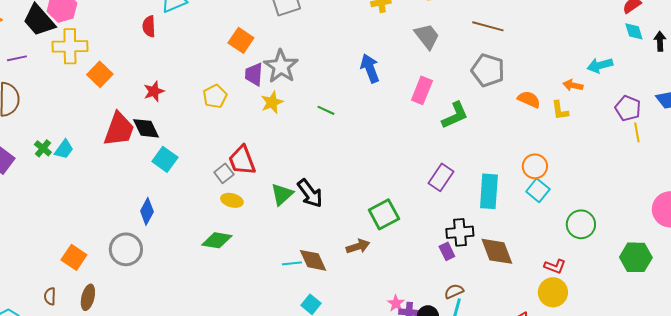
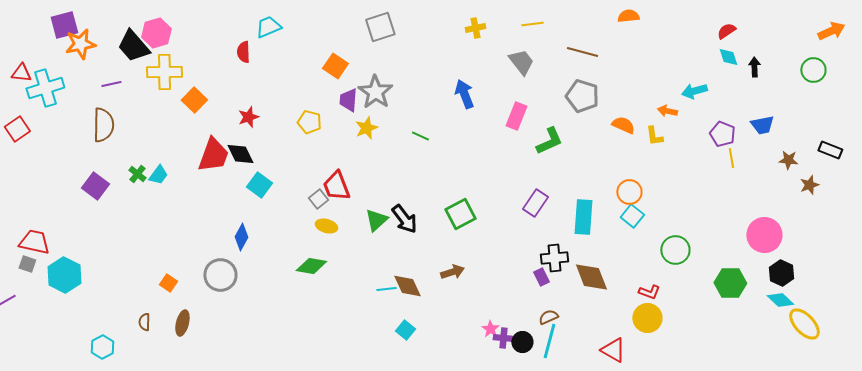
yellow pentagon: (215, 96) -> (309, 122), turned -30
green square: (384, 214) -> (460, 214), moved
orange square: (74, 257) -> (168, 283), size x0.7

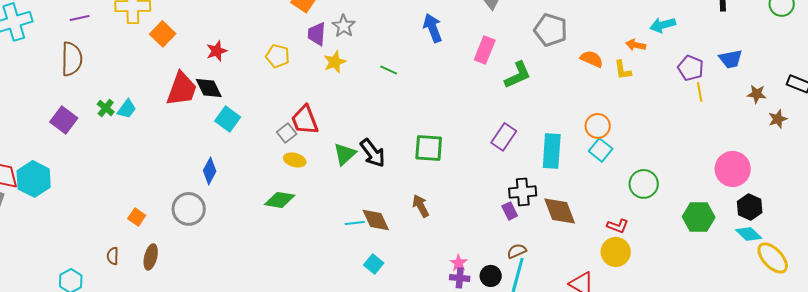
gray star: (375, 92) -> (344, 26), size x0.7
green square: (460, 214) -> (429, 148), turned 32
brown arrow: (452, 272) -> (421, 206), turned -100
cyan hexagon: (64, 275) -> (34, 179), moved
purple cross: (503, 338) -> (460, 278), moved

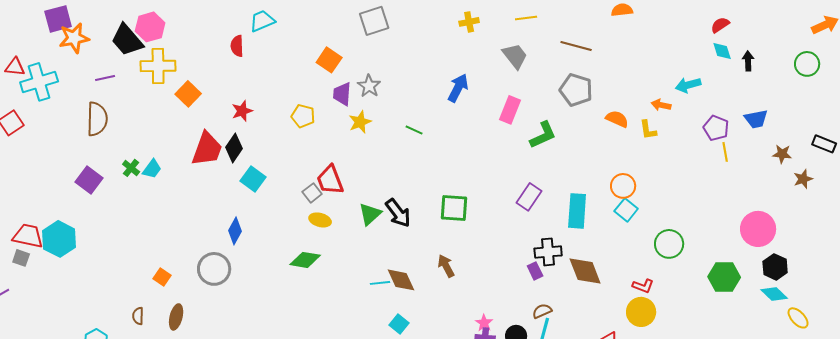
blue arrow: (433, 28) -> (458, 88), turned 48
black diamond: (209, 88) -> (234, 148), turned 60
yellow ellipse: (773, 258) -> (798, 318), size x0.7

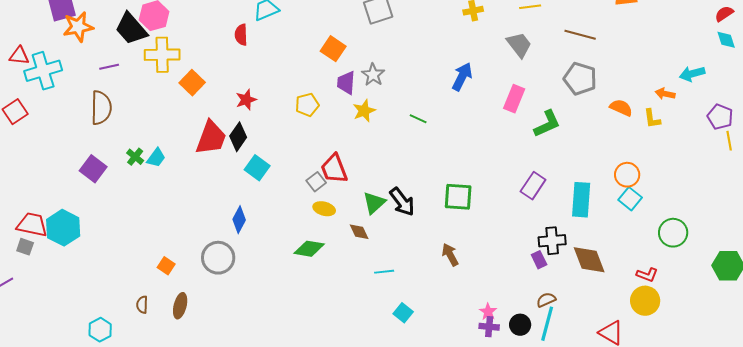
yellow pentagon: (303, 116) -> (307, 105), turned -30
brown diamond: (401, 280) -> (359, 232), moved, size x0.7

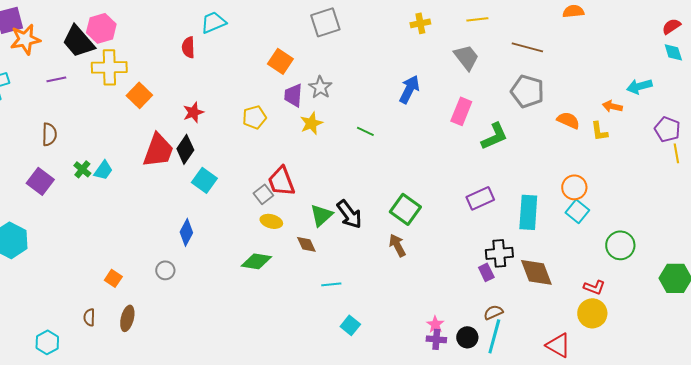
brown semicircle: (101, 108) -> (49, 134), moved, size x0.7
purple rectangle: (533, 186) -> (480, 198), turned 32
green square: (458, 197) -> (405, 209), turned 32
brown arrow: (450, 255) -> (397, 245), moved
gray circle: (218, 258) -> (165, 270), size x0.6

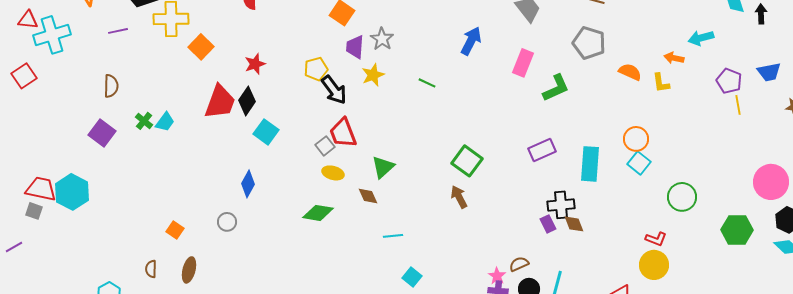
black arrow: (349, 214) -> (334, 90), moved
brown diamond: (536, 272) -> (574, 224), moved, size x0.6
brown semicircle: (493, 312) -> (519, 264), moved

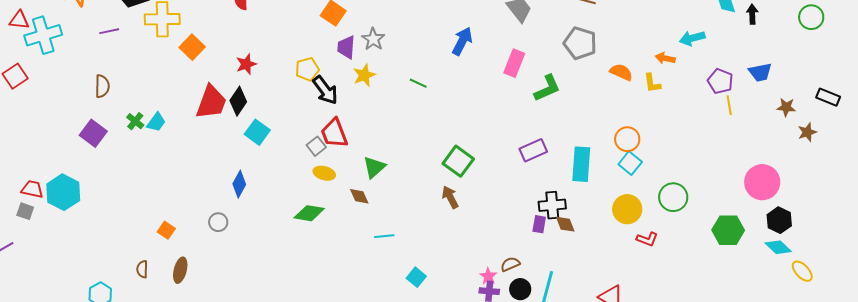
red trapezoid: (41, 189) -> (32, 189), size x0.7
purple rectangle: (548, 224) -> (539, 224), turned 36
yellow circle: (654, 265) -> (627, 209), moved
cyan square: (412, 277) -> (416, 277), moved

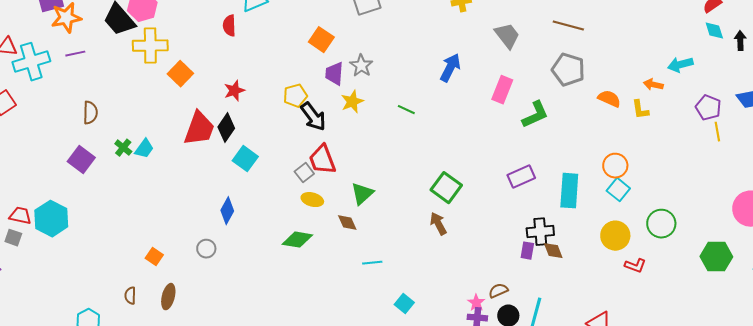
purple line: (109, 31) -> (75, 54), moved

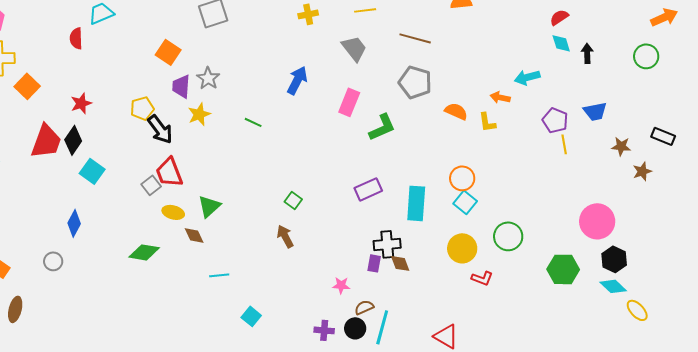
green square: (446, 188) -> (293, 200), size x0.6
yellow ellipse: (312, 200) -> (173, 212), moved
brown semicircle: (498, 291) -> (364, 307), moved
pink star: (476, 303) -> (341, 285), moved, turned -30

